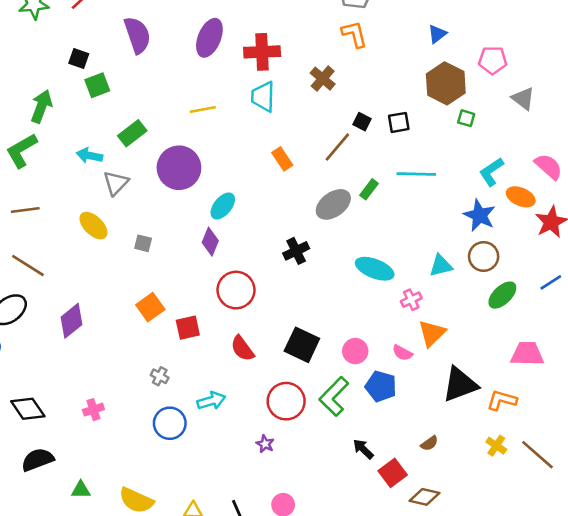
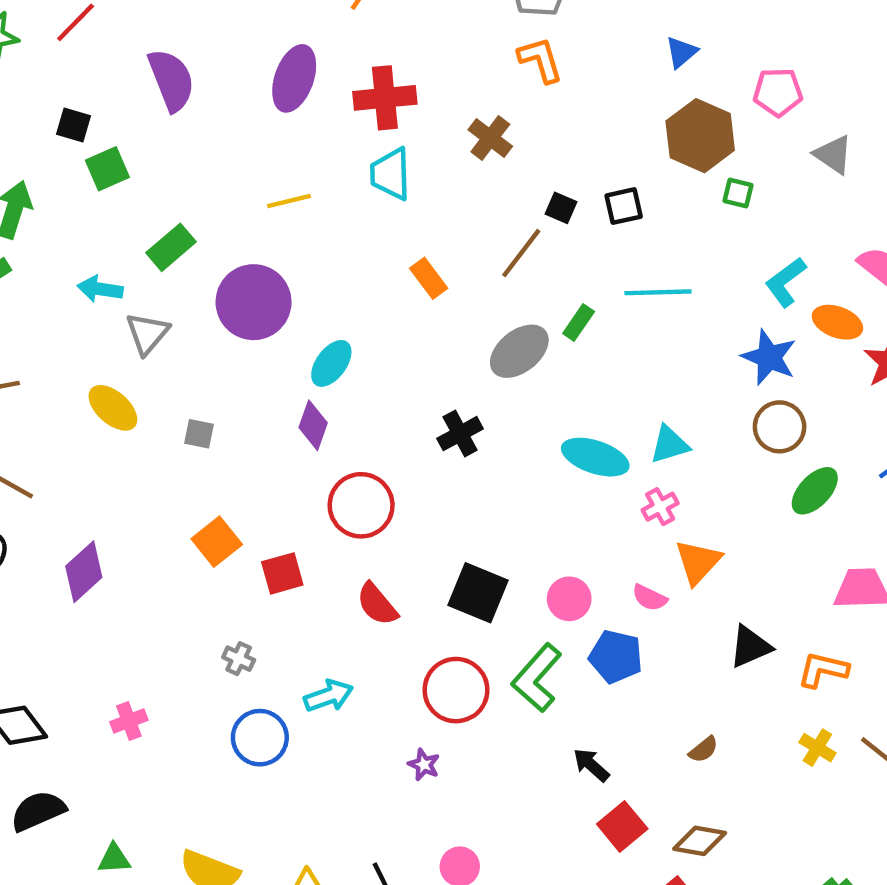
cyan triangle: (441, 266) -> (669, 445), moved
black triangle: (460, 384) -> (750, 647), size x0.7
red square: (393, 473) -> (622, 826), moved

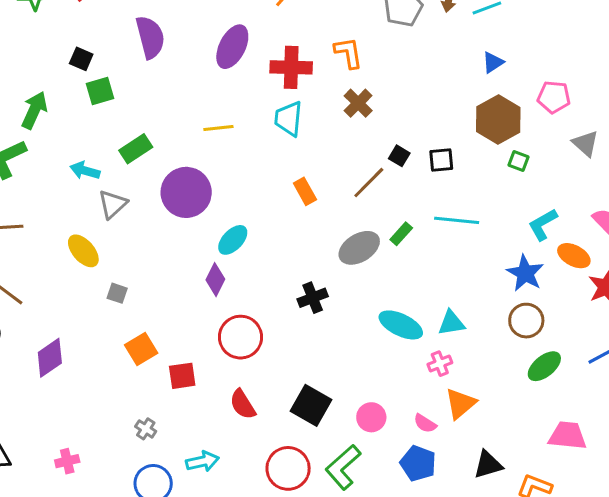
orange L-shape: (540, 60) -> (348, 53), moved
gray square: (199, 434) -> (117, 293), moved
blue pentagon: (616, 657) -> (418, 463), moved

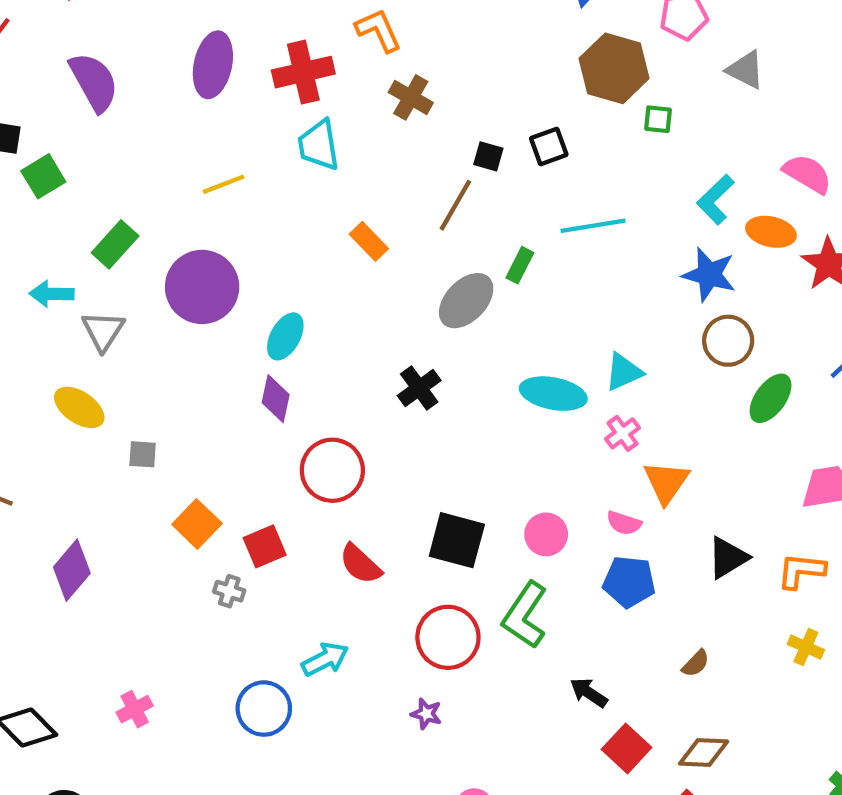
gray cross: (146, 429) -> (229, 591), moved

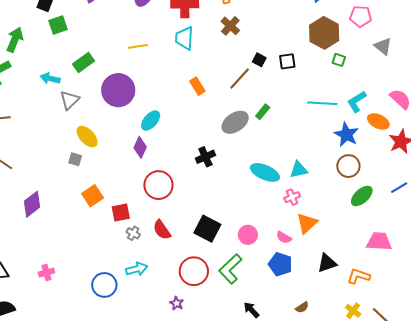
cyan line: (593, 226) -> (322, 103), moved
yellow ellipse: (79, 407) -> (87, 137), moved
gray cross: (229, 591) -> (133, 233), moved

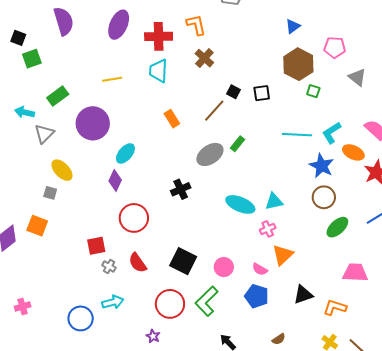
orange square: (93, 196) -> (37, 226), moved, turned -35

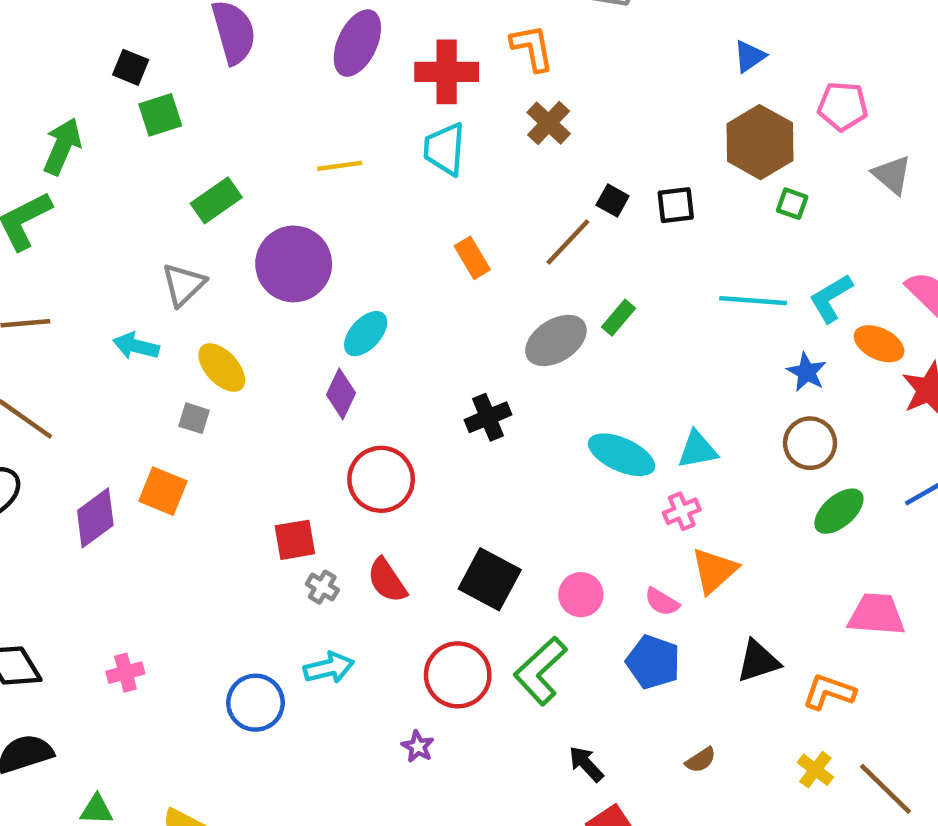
cyan arrow: (25, 112) -> (136, 346), moved
blue star: (322, 166) -> (807, 372), size x0.7

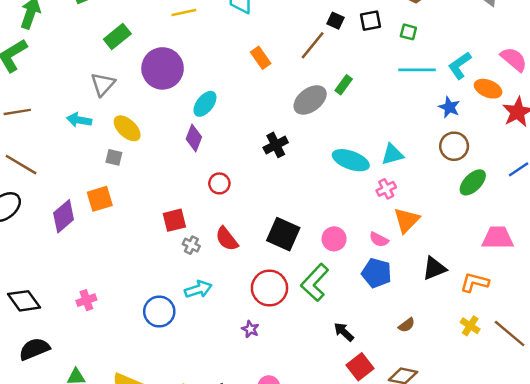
green square: (792, 204) -> (408, 32), moved
red circle: (381, 479) -> (219, 183), size x0.6
orange square: (163, 491) -> (100, 199), turned -35

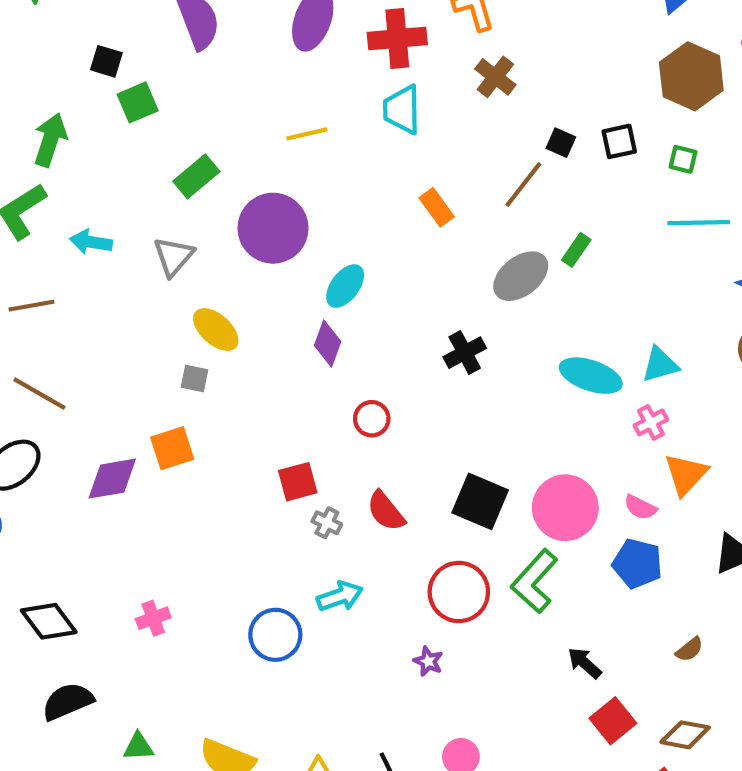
cyan arrow: (79, 120) -> (91, 242), moved
purple diamond: (64, 216) -> (112, 479), turned 32
pink circle: (334, 239) -> (565, 508), size x1.6

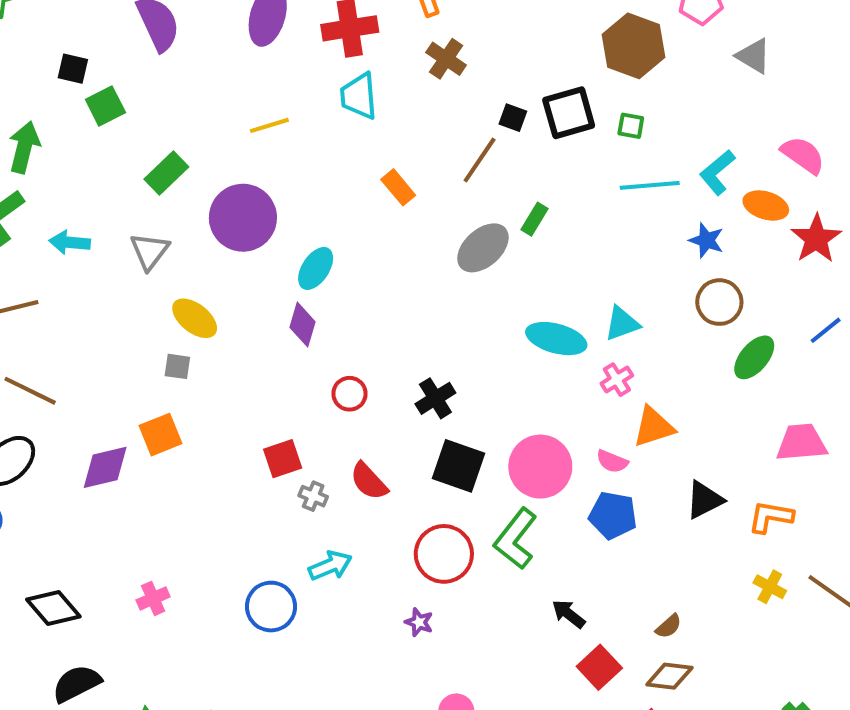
black square: (619, 141) -> (569, 113), size x1.5
black cross: (465, 353) -> (435, 398), moved
orange triangle: (686, 474) -> (653, 427), turned 33
brown semicircle: (689, 650) -> (669, 626), moved

